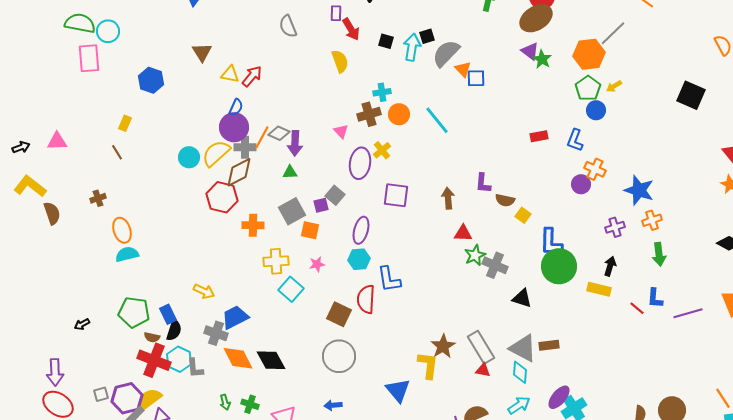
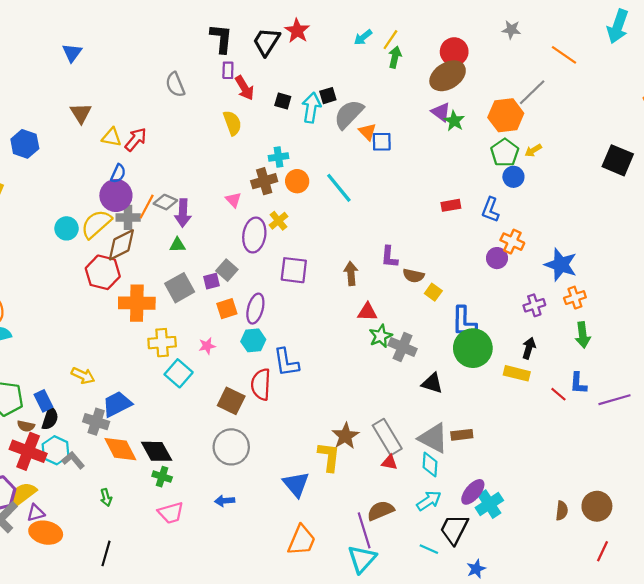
orange cross: (253, 225) -> (137, 303), size x1.5
orange square: (310, 230) -> (227, 309), moved, turned -30
gray L-shape: (195, 368) -> (73, 460), turned 145
green cross: (250, 404) -> (162, 477), moved

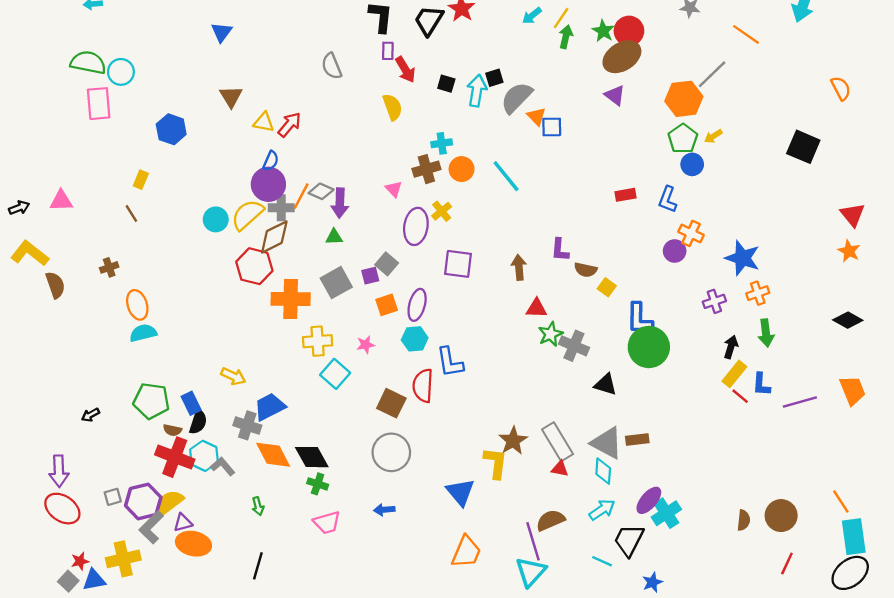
green star: (454, 121) -> (603, 31), moved
black arrow: (529, 348) -> (731, 347), moved
yellow rectangle: (517, 373) -> (734, 374), moved, turned -65

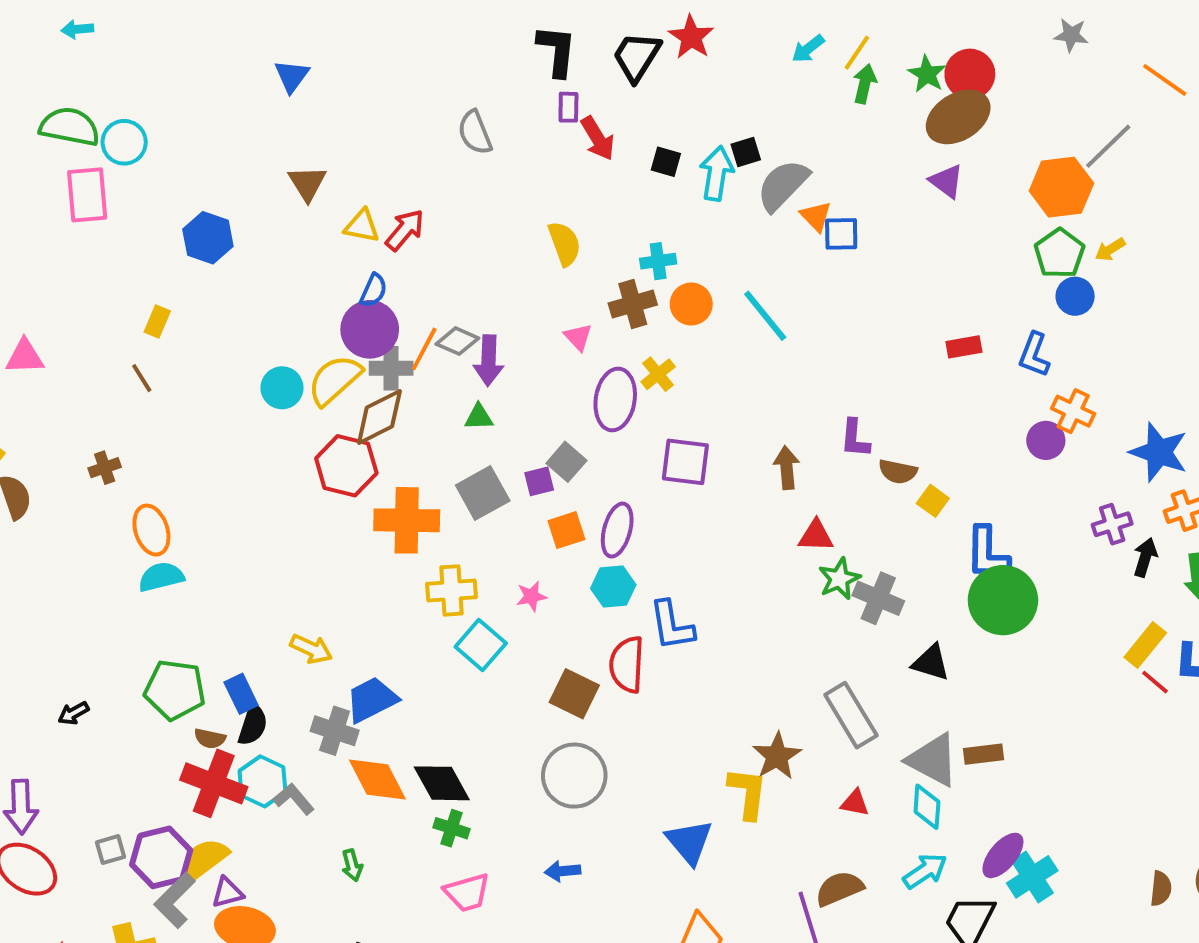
yellow semicircle: (392, 107) -> (565, 244), moved
black arrow: (731, 347) -> (1145, 557), moved
gray rectangle: (558, 442) -> (851, 715), moved

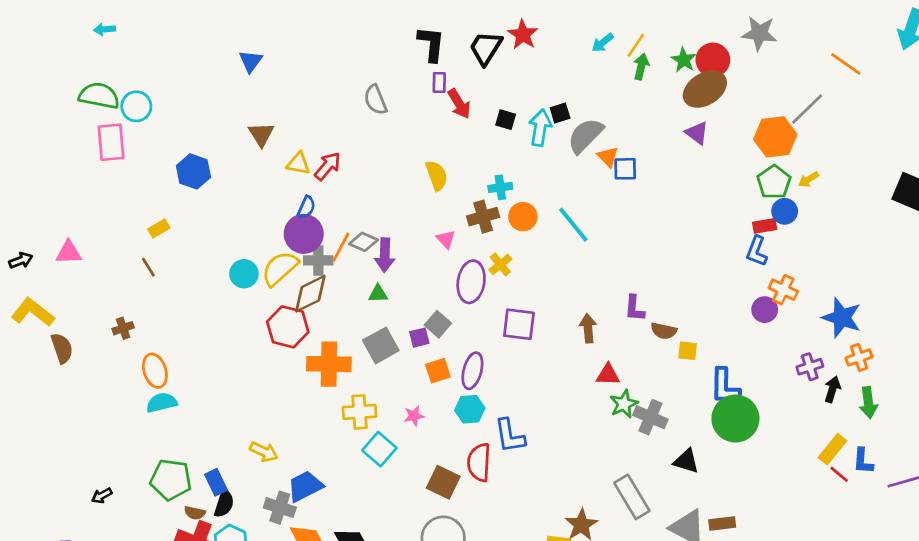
gray star: (1071, 35) -> (759, 33), moved, size x1.5
yellow rectangle: (157, 322) -> (159, 229), turned 36
red rectangle: (964, 347) -> (765, 226), moved
yellow square: (933, 501) -> (688, 351), turned -30

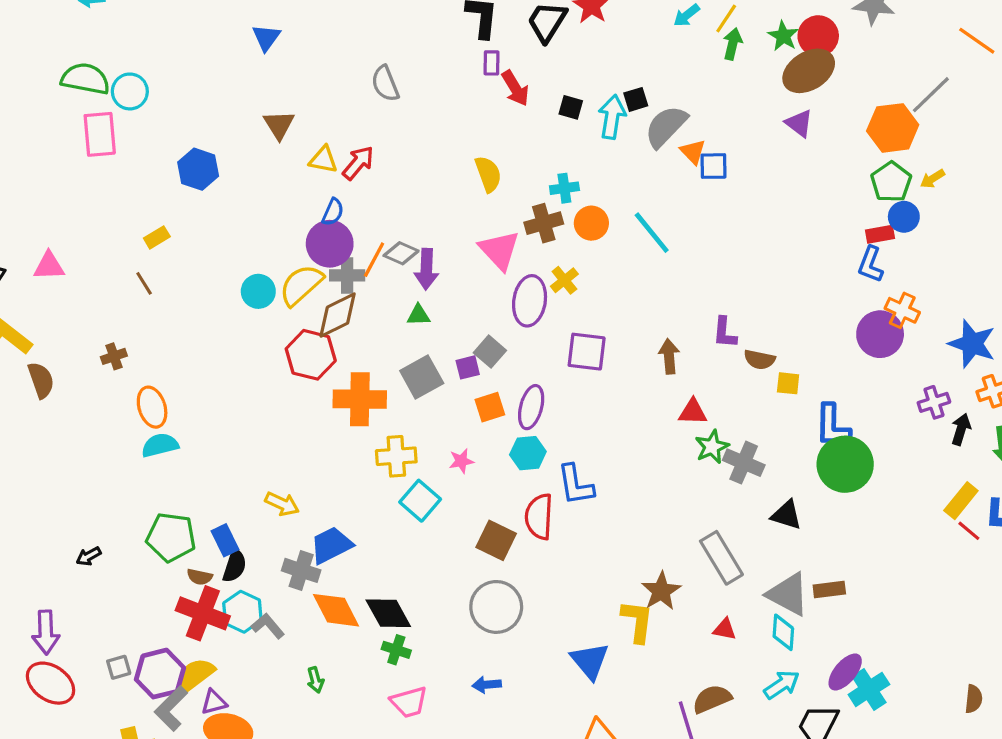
gray semicircle: (375, 100) -> (385, 84), moved
pink triangle: (446, 239) -> (499, 250), size x1.8
purple circle: (765, 310) -> (880, 334), size x1.5

